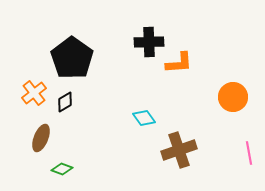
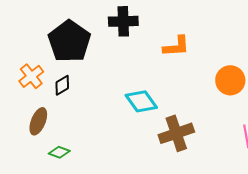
black cross: (149, 42) -> (123, 21), moved
cyan diamond: (144, 118) -> (141, 101), size x1.4

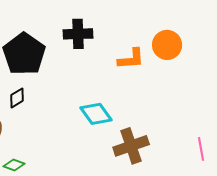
orange circle: (230, 80) -> (167, 45), moved

